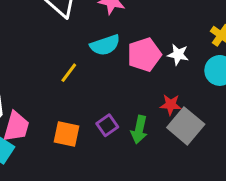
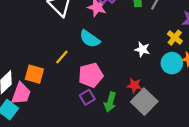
cyan semicircle: (105, 45) -> (90, 39), turned 50
pink pentagon: (144, 55) -> (91, 75), moved
orange square: (67, 134) -> (34, 74), moved

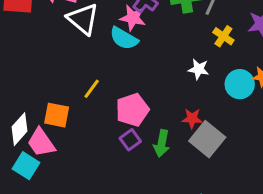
yellow cross: (175, 38) -> (223, 36), moved
cyan semicircle: (90, 39) -> (124, 38), moved
pink trapezoid: (21, 94) -> (41, 143), turned 130

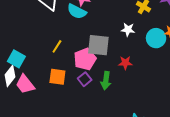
orange square: (57, 115) -> (57, 77), moved
gray square: (207, 139) -> (98, 45), moved, turned -30
cyan square: (26, 166) -> (16, 59), moved

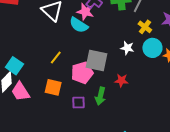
cyan circle: (156, 38) -> (152, 48), moved
purple square: (85, 79) -> (78, 103), moved, turned 32

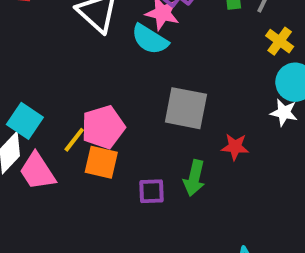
white star: (127, 48) -> (284, 113), moved
yellow line: (56, 58) -> (74, 140), moved
pink pentagon: (82, 73) -> (103, 127), moved

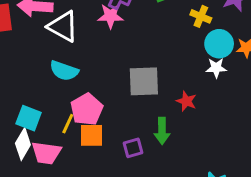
cyan semicircle: (150, 39) -> (64, 71), moved
red star: (235, 147) -> (186, 101), turned 30
pink trapezoid: (37, 171) -> (46, 153), turned -36

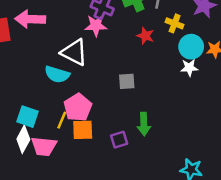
white triangle: (63, 26) -> (74, 52), moved
gray square: (144, 81) -> (127, 81), size x0.6
red star: (186, 101) -> (145, 36), moved

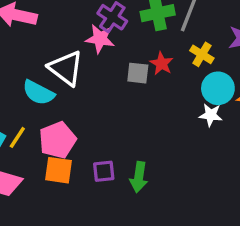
gray square: (127, 81) -> (138, 73), moved
yellow line: (62, 120) -> (17, 137), moved
purple square: (119, 140) -> (104, 171), moved

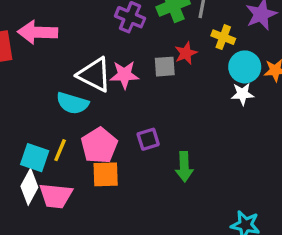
pink star: (100, 39) -> (124, 75), moved
red star: (162, 64) -> (186, 53), turned 30
purple square: (104, 171) -> (148, 139), moved

